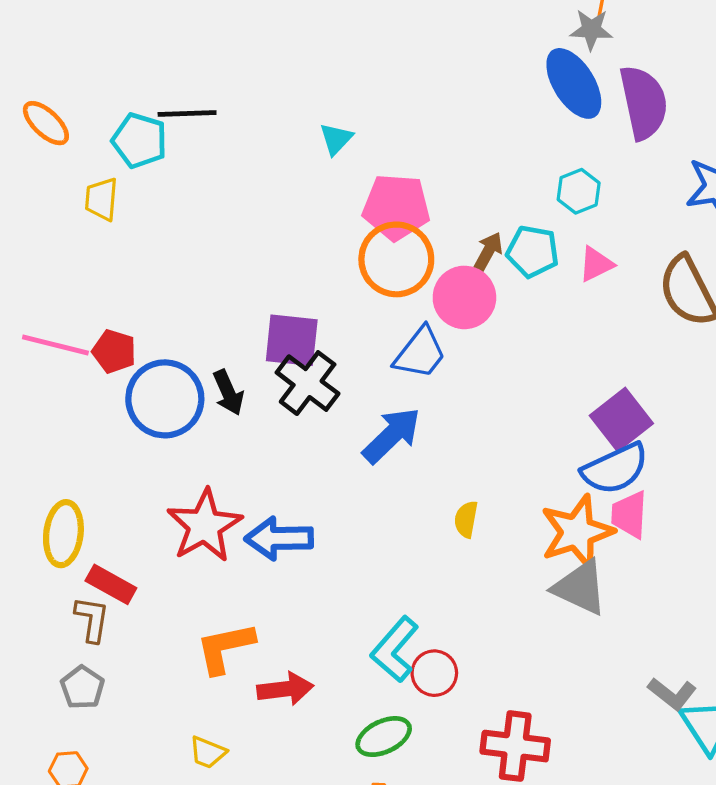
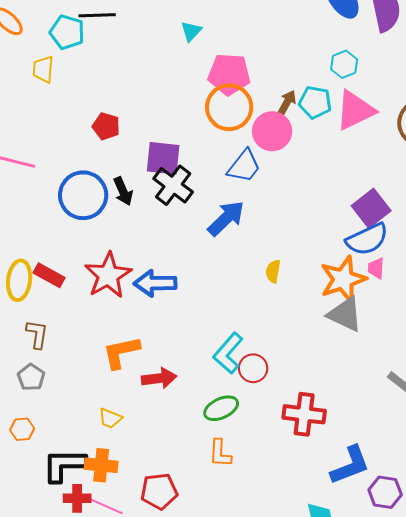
pink triangle: (596, 264) -> (355, 110), size x1.8
red pentagon: (114, 351) -> (106, 126), moved
pink trapezoid: (629, 515) -> (376, 268), size x0.7
red rectangle: (111, 584) -> (49, 275), moved

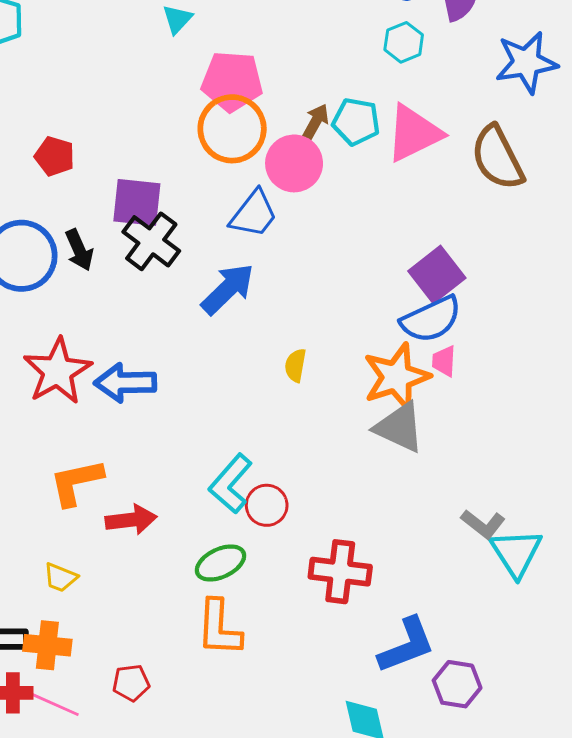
cyan hexagon: (344, 64) -> (404, 42), moved
orange L-shape: (220, 453) -> (219, 628), size x1.4
red pentagon: (159, 491) -> (131, 683), size x0.7

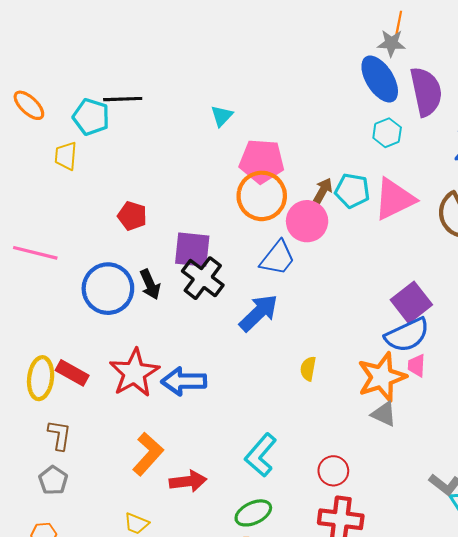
gray triangle: (399, 427) -> (384, 414), size x0.7
orange L-shape: (76, 482) -> (148, 454), turned 144
red circle: (267, 505) -> (333, 471), moved

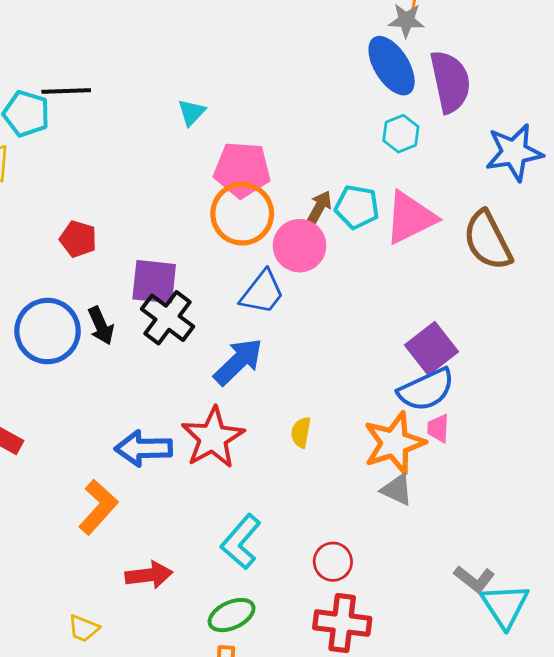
red star: (134, 373) -> (213, 438), moved
orange L-shape: (148, 454) -> (98, 507), moved

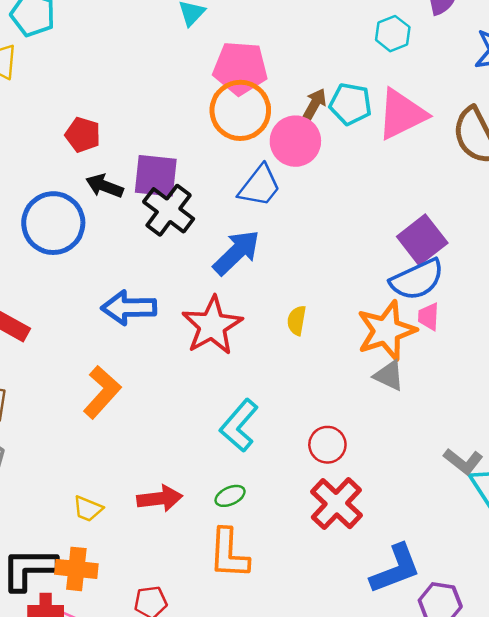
black arrow: (101, 326) -> (105, 186), moved, turned 135
blue arrow: (144, 448) -> (129, 308), moved
red arrow: (149, 575) -> (160, 498), moved
green ellipse: (232, 615) -> (230, 496), size x0.7
red cross: (342, 623) -> (336, 504), turned 36

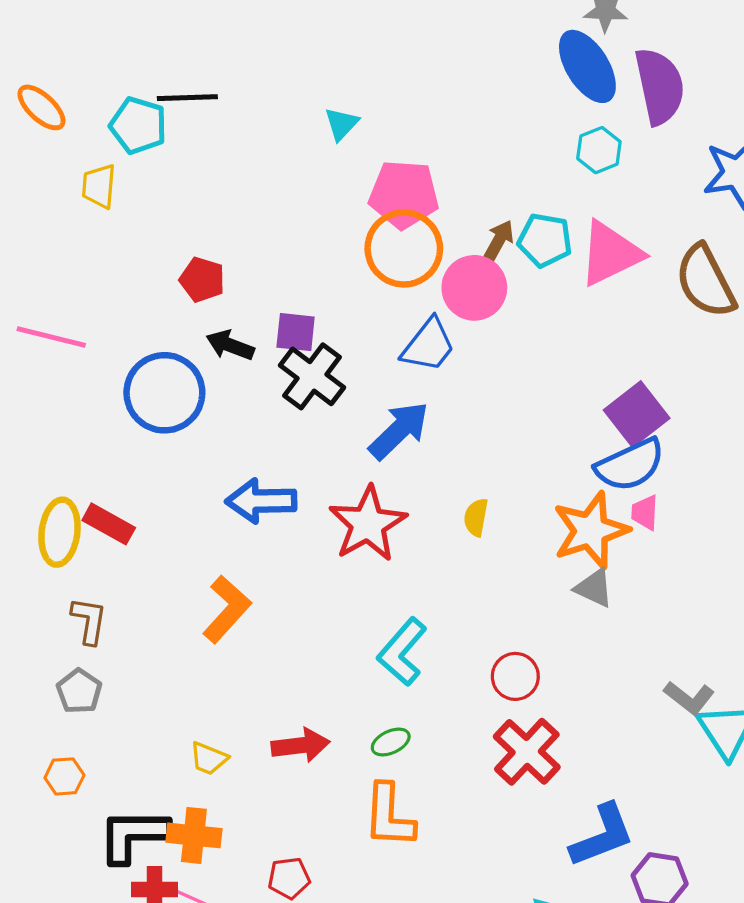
purple square: (156, 176) -> (296, 332), size x0.7

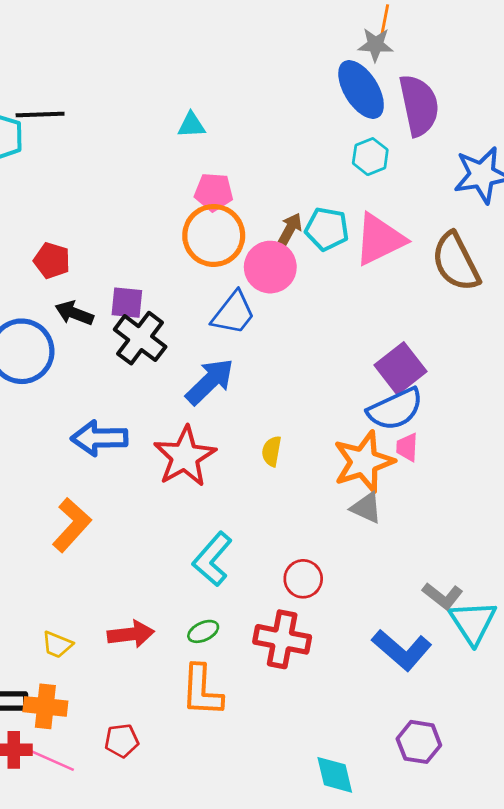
cyan triangle: (342, 124) -> (191, 125), moved, turned 44
pink pentagon: (404, 194) -> (214, 192), size x0.7
red cross: (527, 752) -> (282, 639), moved, turned -32
blue L-shape: (602, 835) -> (402, 650), moved, turned 62

